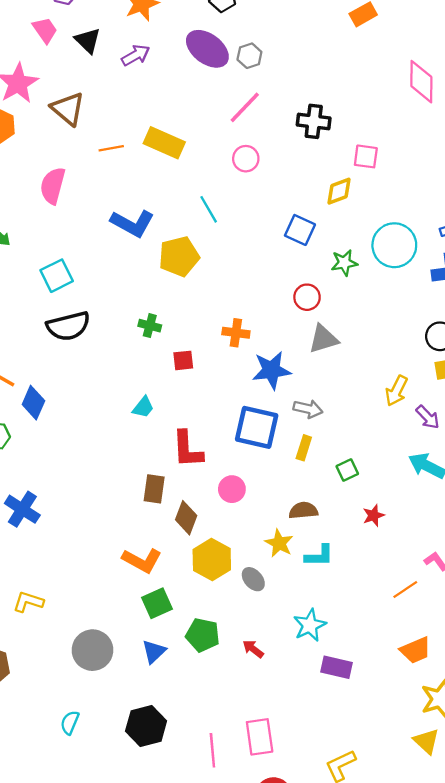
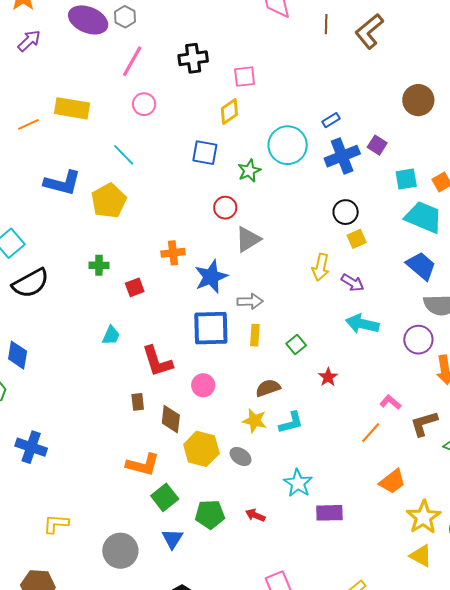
brown rectangle: (154, 489) -> (138, 402), size x0.7

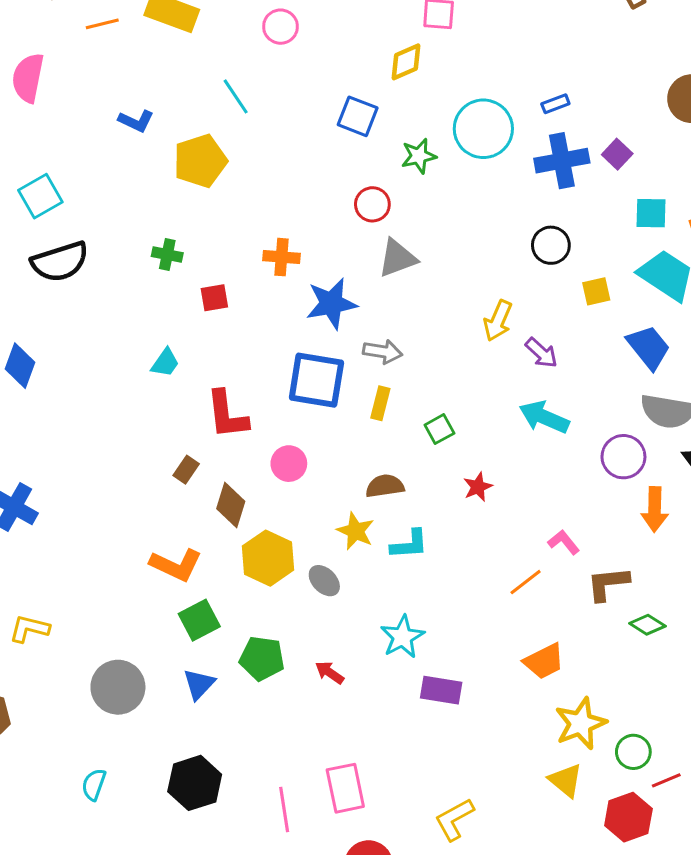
blue L-shape: (62, 183) -> (136, 121), size x0.6
yellow square: (357, 239) -> (596, 291), moved
brown rectangle: (138, 402) -> (186, 470), turned 30

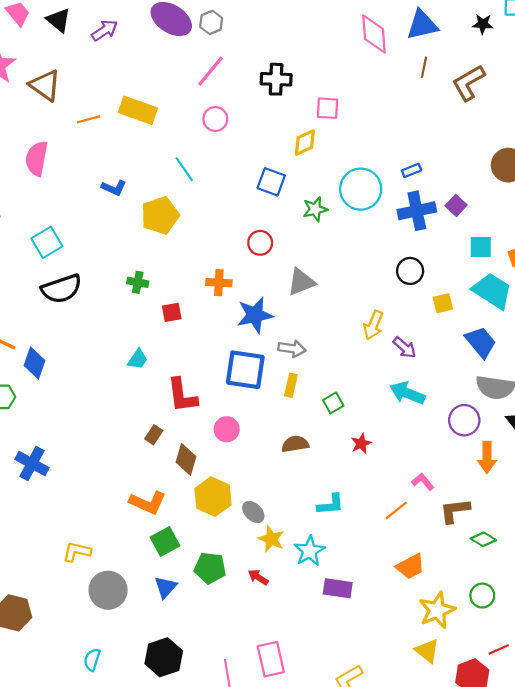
red circle: (372, 204) -> (260, 243), moved
yellow star: (355, 531) -> (271, 539), moved
cyan L-shape: (409, 544) -> (331, 505), moved
yellow L-shape: (29, 629) -> (77, 552), moved
green circle: (633, 752) -> (482, 596), moved

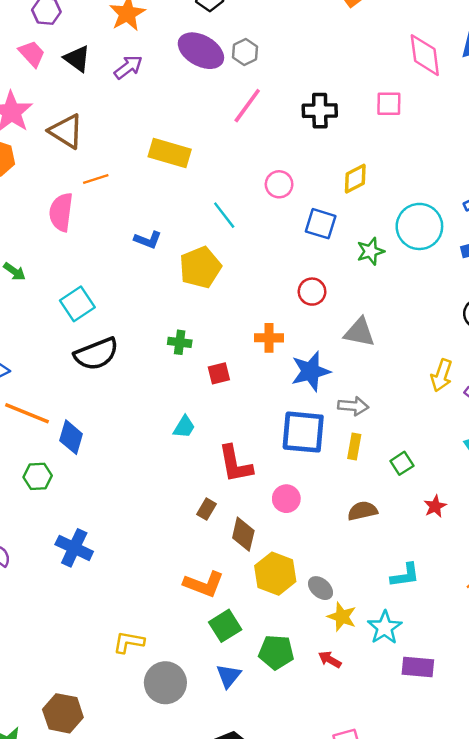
pink square: (327, 108) -> (389, 104), moved
orange line: (89, 119) -> (96, 179), moved
pink circle: (215, 119) -> (279, 184), moved
gray triangle: (301, 282) -> (360, 332), turned 36

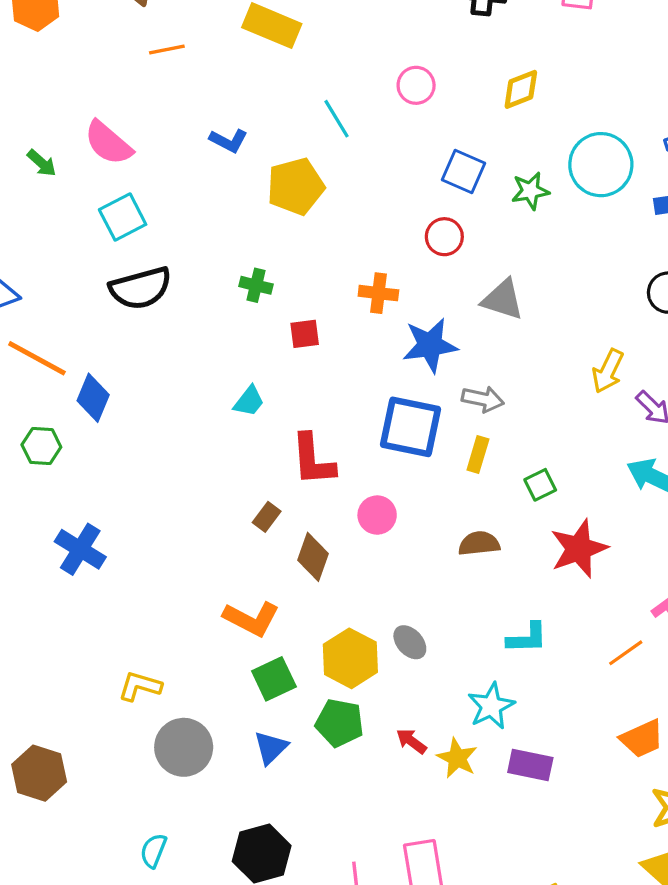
pink semicircle: (61, 212) -> (108, 143), moved, turned -63
blue square: (321, 224) -> (464, 171), moved
red star: (435, 506) -> (579, 549), size x1.8
yellow hexagon: (275, 574) -> (350, 658), moved
yellow star: (342, 617) -> (457, 758), moved

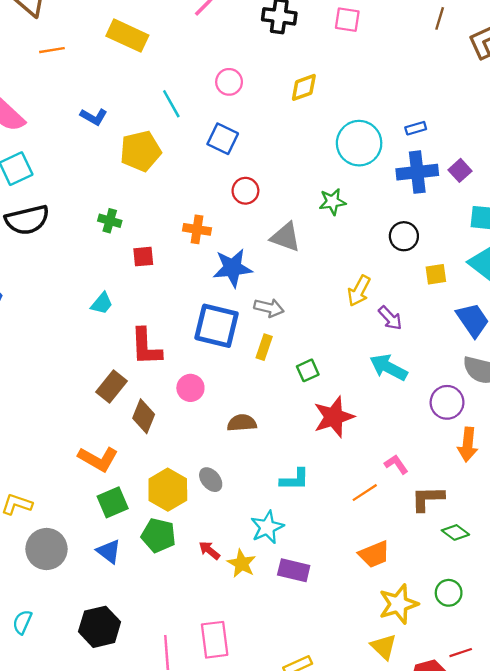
blue square: (464, 171) -> (223, 139), moved
green star: (530, 191) -> (332, 202), moved
brown rectangle: (267, 517) -> (112, 386), size x1.5
brown semicircle: (479, 543) -> (242, 423), moved
blue triangle: (271, 748) -> (109, 551), turned -40

